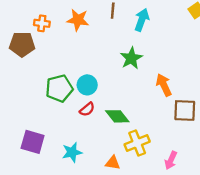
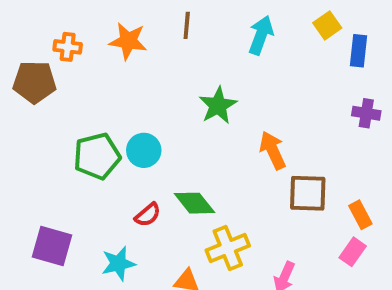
cyan arrow: (142, 20) -> (261, 35), moved
red semicircle: (87, 109) -> (148, 215), moved

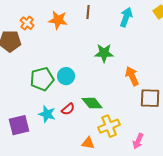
orange cross: (68, 47) -> (27, 23), turned 32
green star: (218, 105) -> (104, 53), turned 30
purple square: (52, 246) -> (19, 125), turned -30
cyan star: (118, 264) -> (47, 114), moved, turned 30

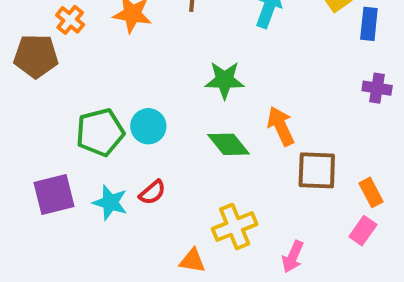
green diamond: (92, 103) -> (229, 144), moved
purple square: (19, 125) -> (54, 194), moved

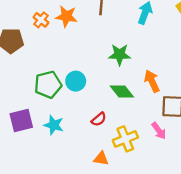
orange cross: (70, 20) -> (41, 20), moved
red semicircle: (152, 192) -> (99, 119), moved
pink arrow: (293, 257) -> (159, 131), moved, turned -60

